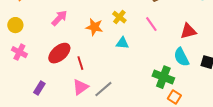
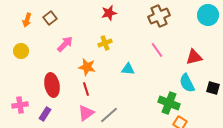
yellow cross: (119, 17) -> (105, 43), moved, turned 32
orange star: (94, 27) -> (87, 67), moved
pink cross: (19, 52) -> (20, 105), moved, turned -35
red ellipse: (59, 53) -> (52, 85), moved, turned -60

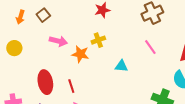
pink arrow: (65, 44) -> (58, 41), turned 60
orange star: (87, 67) -> (80, 54), moved
red line: (86, 89) -> (71, 86), moved

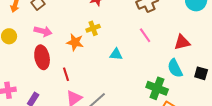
pink arrow: (58, 41) -> (43, 31), moved
red ellipse: (45, 82) -> (42, 57), moved

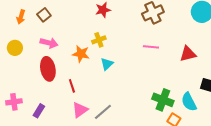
pink line: (145, 35) -> (151, 47), turned -49
cyan triangle: (116, 54) -> (107, 64), moved, turned -48
cyan semicircle: (175, 68) -> (189, 102), moved

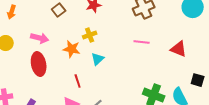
brown square: (44, 15) -> (59, 10), moved
red triangle: (188, 54) -> (179, 49), turned 36
red line: (72, 86) -> (78, 81), moved

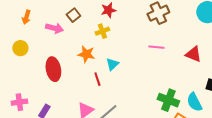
yellow cross: (90, 35) -> (102, 31), moved
pink arrow: (40, 38) -> (54, 28), moved
red line: (78, 81) -> (97, 79), moved

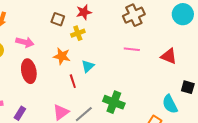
brown square: (73, 15) -> (58, 19), moved, turned -32
pink arrow: (54, 28) -> (25, 42), moved
green cross: (168, 100) -> (114, 102), moved

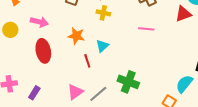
yellow cross: (78, 33) -> (103, 13), moved, turned 32
red triangle: (169, 56) -> (183, 14), moved, turned -42
cyan semicircle: (170, 104) -> (184, 84), turned 66

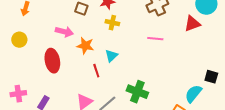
pink arrow: (39, 22) -> (64, 32), moved

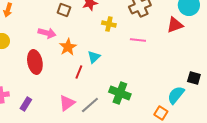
yellow cross: (112, 23) -> (109, 24), moved
orange star: (85, 46) -> (68, 47), turned 30
red line: (96, 71) -> (79, 72), turned 40

